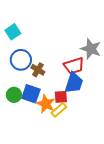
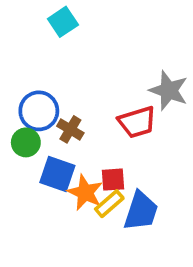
cyan square: (13, 32) -> (63, 22), moved
blue trapezoid: (74, 83) -> (141, 211), moved
green circle: (14, 95) -> (26, 142), moved

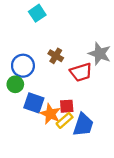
brown cross: (70, 129) -> (56, 56), moved

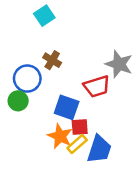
brown cross: (56, 56) -> (52, 60), moved
blue square: (34, 103) -> (67, 107), moved

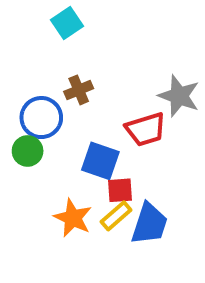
brown cross: (52, 60) -> (79, 90), turned 36
orange star: (60, 136) -> (73, 218), moved

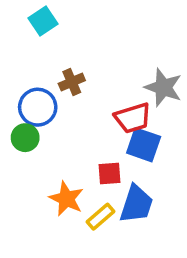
cyan square: (67, 23) -> (43, 21), moved
blue square: (100, 161) -> (144, 145), moved
yellow rectangle: (116, 216) -> (100, 217), moved

